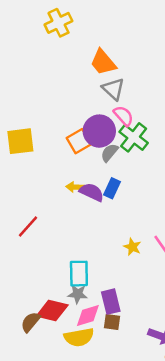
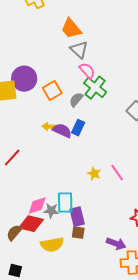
purple circle: (99, 131) -> (24, 79), moved
cyan rectangle: (79, 274) -> (65, 203), moved
pink diamond: (88, 316) -> (37, 206), moved

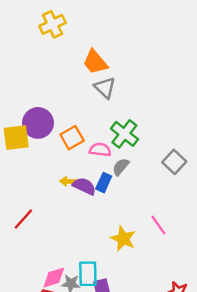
pink semicircle: (87, 71) -> (100, 150), moved, turned -42
gray semicircle: (76, 100) -> (121, 167), moved
pink line: (117, 173) -> (158, 225), moved
yellow star: (94, 174) -> (123, 239), size x1.5

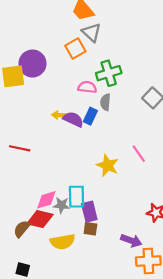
green cross: (124, 134) -> (109, 73), turned 35
orange square: (72, 138) -> (75, 49), moved
gray semicircle: (121, 167) -> (105, 102), turned -35
red line: (23, 219) -> (20, 148), turned 60

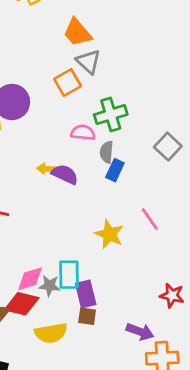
blue rectangle: (90, 116) -> (115, 170), moved

